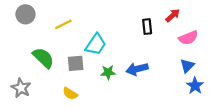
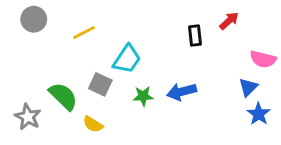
pink semicircle: (188, 38) -> (263, 59), moved, turned 36
green semicircle: (43, 58) -> (63, 96), moved
gray square: (76, 63) -> (100, 84), turned 30

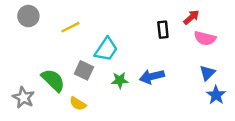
pink semicircle: (263, 59) -> (205, 38), moved

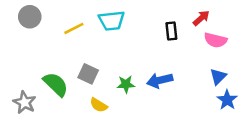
cyan trapezoid: (106, 49) -> (112, 21), moved, turned 50
yellow semicircle: (78, 104) -> (99, 105), moved

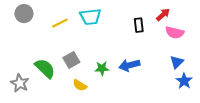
gray square: (88, 74) -> (71, 60), turned 35

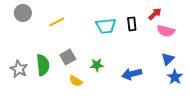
cyan trapezoid: (90, 17) -> (106, 26), moved
blue arrow: (129, 65) -> (132, 74), moved
green semicircle: (45, 68) -> (43, 65), turned 40
gray star: (20, 83) -> (19, 69), moved

